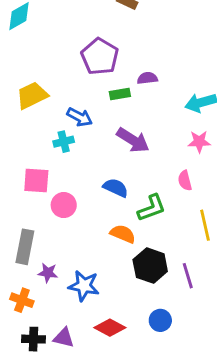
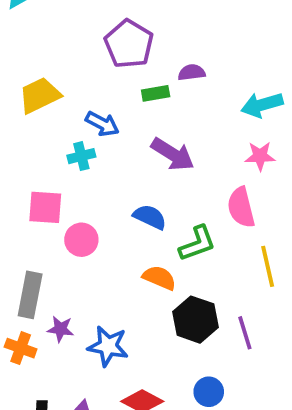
pink semicircle: (185, 181) -> (241, 207), size x1.5
orange cross: (22, 300) -> (21, 348), moved

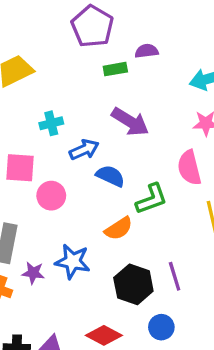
blue arrow: (102, 124) -> (84, 150), moved, turned -52
orange semicircle: (159, 278) -> (119, 229), turned 124
black hexagon: (195, 320) -> (133, 284), moved
purple line: (245, 333) -> (175, 276), moved
blue star: (108, 346) -> (73, 261), moved

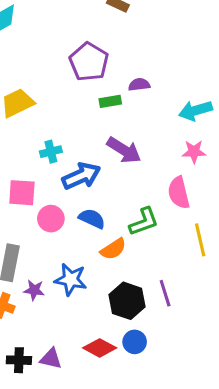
blue arrow: (84, 150) -> (81, 176), size x1.4
blue semicircle: (110, 176) -> (92, 219), moved
blue circle: (161, 327) -> (135, 342), moved

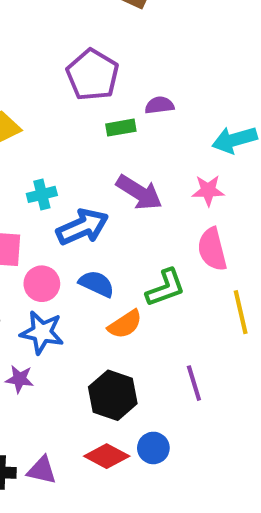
pink star: (194, 152) -> (208, 190), moved
blue star: (71, 279) -> (42, 332), moved
black hexagon: (127, 301) -> (113, 395), moved

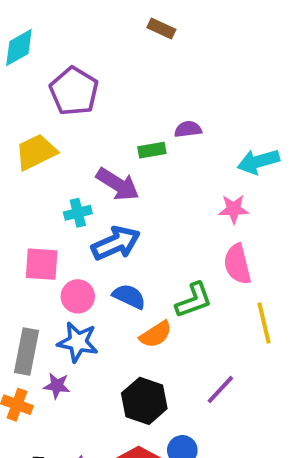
purple pentagon: (93, 75) -> (74, 91), moved
purple arrow: (139, 192) -> (118, 184), moved
purple line: (194, 383) -> (220, 389), turned 60

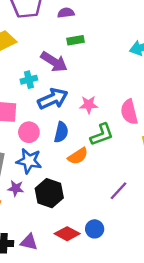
purple semicircle: (188, 129) -> (66, 13), moved
pink star: (234, 209) -> (89, 105), moved
blue semicircle: (129, 296) -> (61, 132), turned 78
black hexagon: (144, 401) -> (49, 193), moved

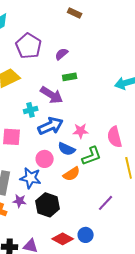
purple semicircle: (66, 13) -> (62, 54), turned -32
pink circle: (29, 132) -> (45, 159), moved
blue semicircle: (61, 132) -> (67, 149), moved, turned 102

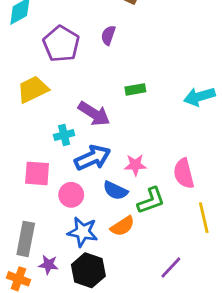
purple semicircle: (62, 54) -> (108, 35), moved, turned -32
green rectangle: (70, 77) -> (135, 89), moved
pink circle: (45, 159) -> (71, 195), moved
blue star: (31, 178) -> (83, 232), moved

